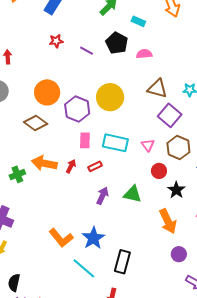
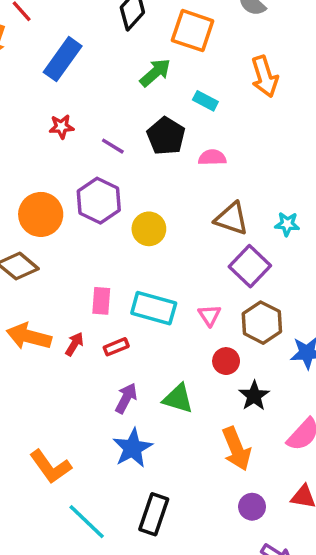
yellow circle: (110, 97) -> (149, 229), size x0.7
purple hexagon: (77, 109) -> (99, 201), moved
blue star: (93, 238) -> (133, 448), moved

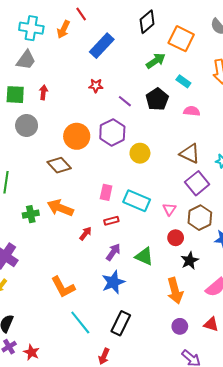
pink semicircle: (212, 158) -> (192, 111), moved
red arrow: (74, 344) -> (85, 234), moved

